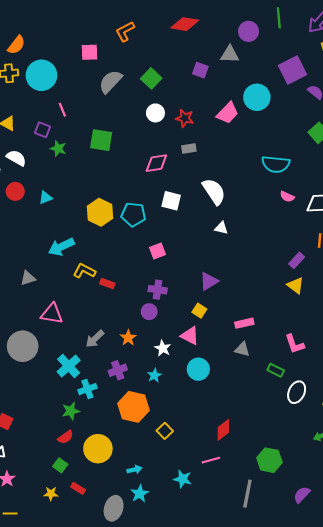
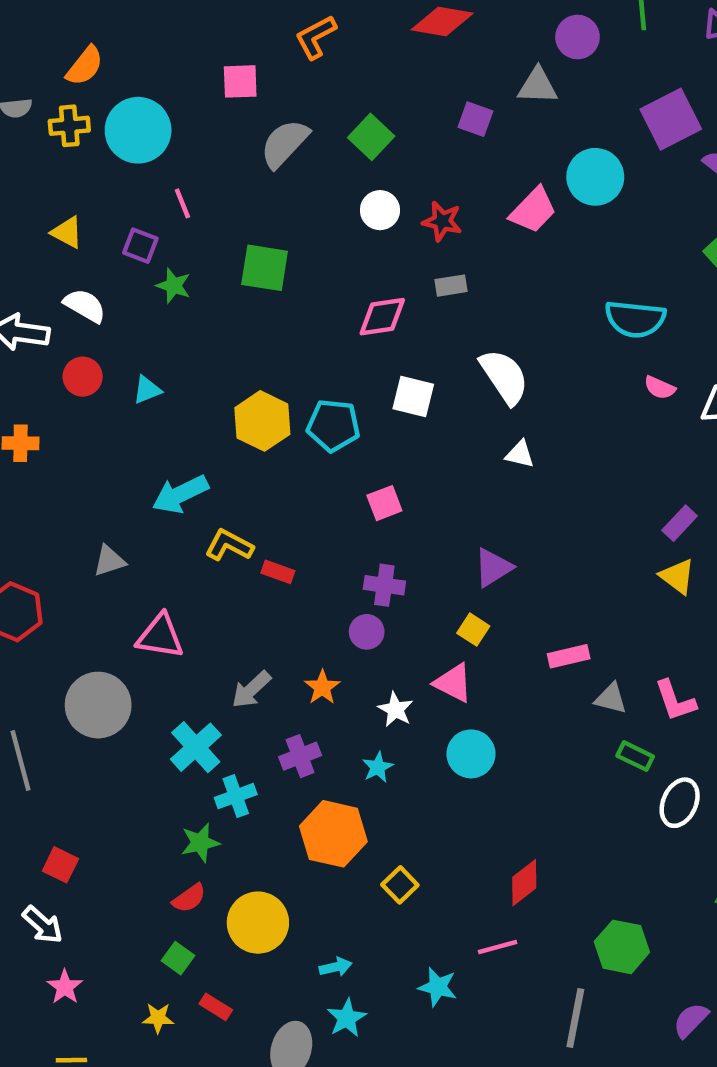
gray triangle: (242, 349) -> (611, 698), moved

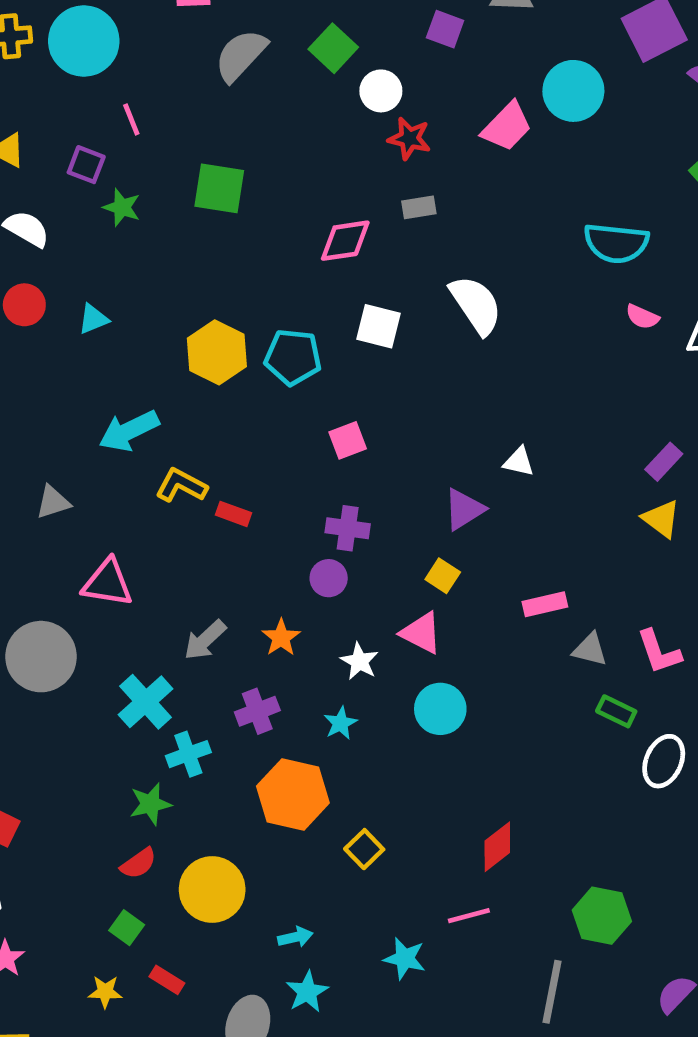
white circle: (380, 210) -> (381, 91), moved
white triangle: (520, 454) -> (519, 462), moved

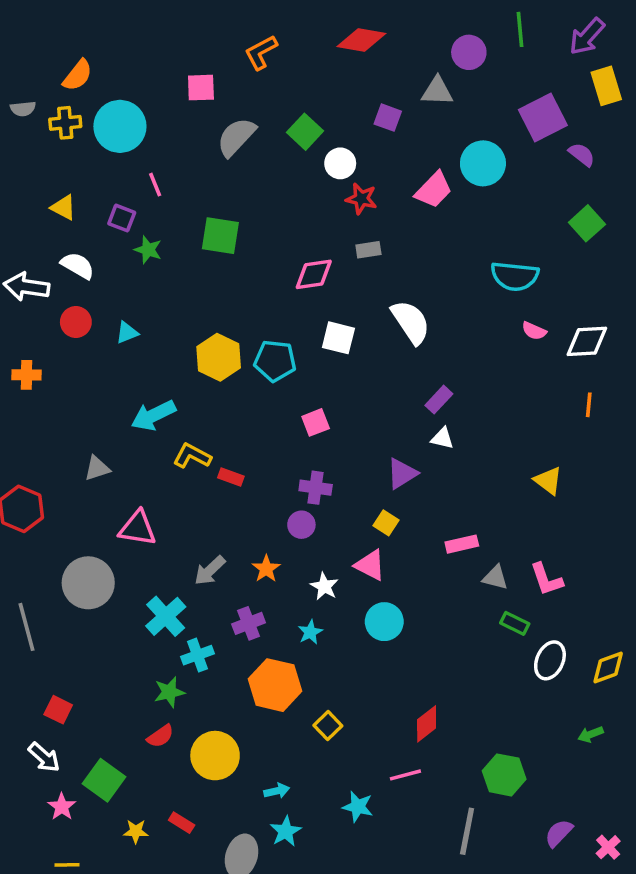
purple rectangle: (664, 462) -> (439, 400), moved
green square: (127, 928) -> (104, 780), moved, size x1.6

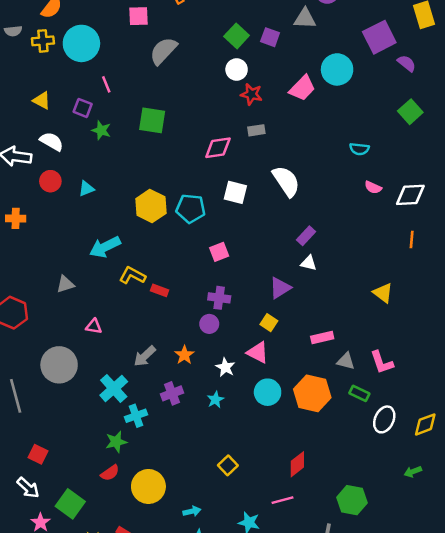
green square: (305, 132) -> (237, 36), moved
cyan semicircle: (515, 276) -> (359, 149), size x0.6
pink triangle: (138, 528) -> (94, 326), size x0.6
orange hexagon: (275, 685) -> (312, 393), moved

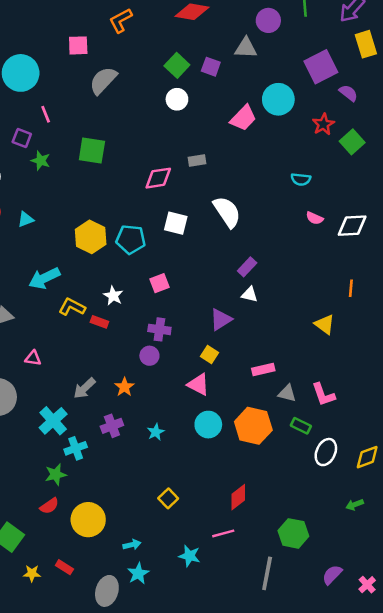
red star: (251, 94) -> (323, 124), moved, turned 30
orange line: (412, 240) -> (351, 288), moved
white star: (225, 367) -> (113, 296), moved

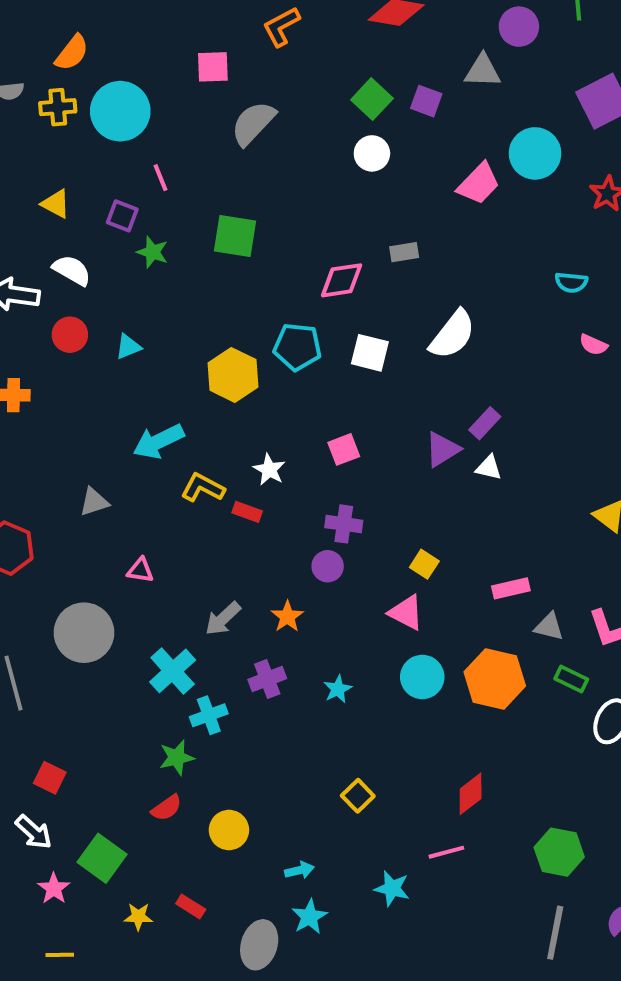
white semicircle: (227, 212) -> (452, 335), turned 72
cyan pentagon: (131, 239) -> (297, 347), moved
purple triangle: (221, 319) -> (442, 449), moved
yellow circle: (88, 520) -> (229, 830), size x0.7
gray line: (267, 573) -> (555, 933), moved

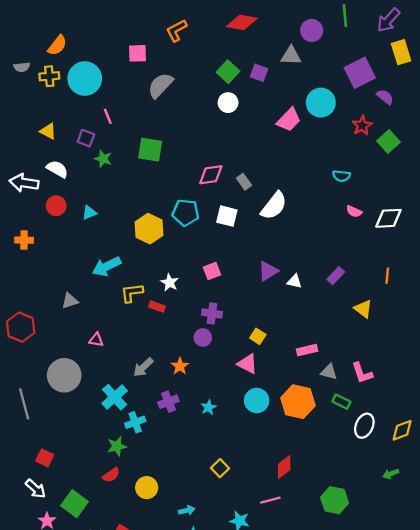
gray rectangle: (404, 252) -> (244, 182), moved, turned 63
purple rectangle: (485, 423) -> (336, 276), moved
yellow L-shape: (203, 488) -> (132, 293), turned -35

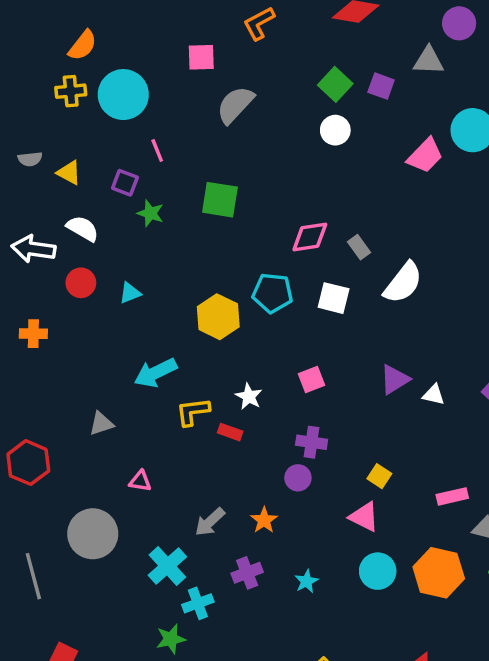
gray semicircle: (22, 67) -> (30, 159), moved

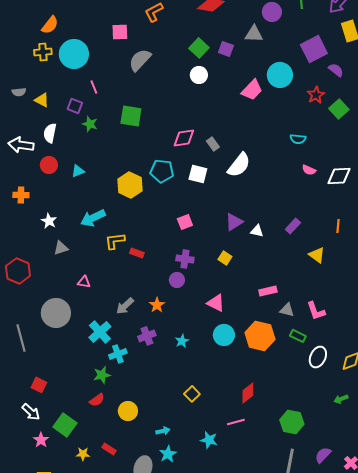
white semicircle: (83, 229) -> (50, 133), turned -108
white star: (249, 396) -> (49, 221), moved
yellow square: (379, 476) -> (225, 258), moved

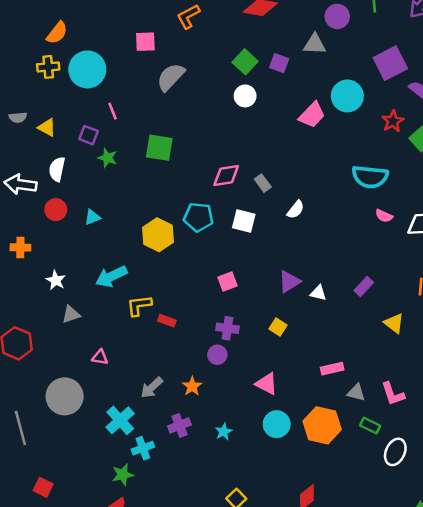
cyan semicircle: (298, 139) -> (370, 177), size x1.8
white semicircle: (239, 165) -> (296, 210), size x0.6

